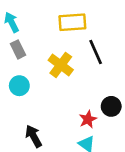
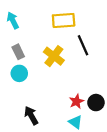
gray rectangle: (18, 49) -> (18, 52), moved
black circle: (111, 106) -> (96, 103), moved

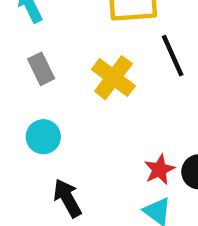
cyan circle: (19, 73) -> (43, 137), moved

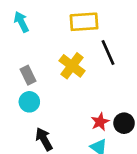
gray rectangle: (41, 69) -> (28, 75), moved

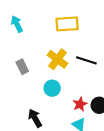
black line: (108, 52) -> (86, 60), moved, turned -48
cyan circle: (29, 102) -> (52, 88), moved

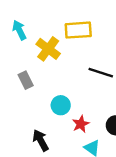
yellow cross: (57, 59) -> (48, 49), moved
red star: (80, 104) -> (81, 124), moved

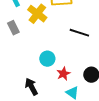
gray rectangle: (26, 80) -> (13, 28), moved

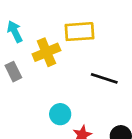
yellow cross: (37, 14) -> (46, 52), turned 30

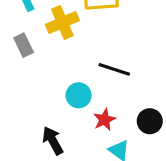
black line: (104, 78) -> (114, 69), moved

